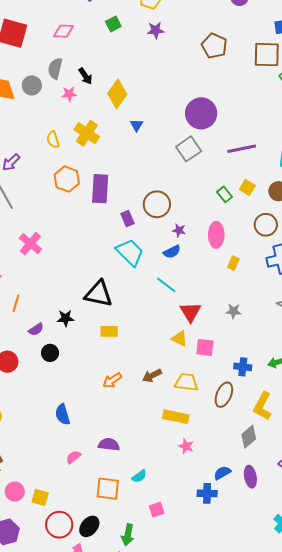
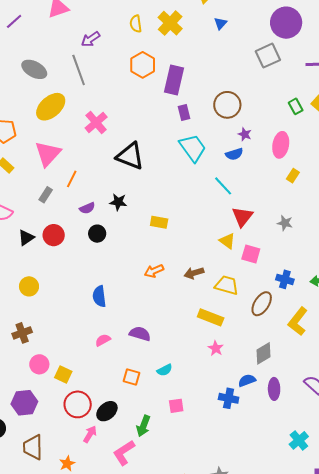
purple rectangle: (127, 219) -> (184, 112), moved
black triangle: (99, 294) -> (130, 156), moved
gray diamond: (249, 437) -> (263, 353), moved
orange square: (108, 489) -> (131, 377), size x0.7

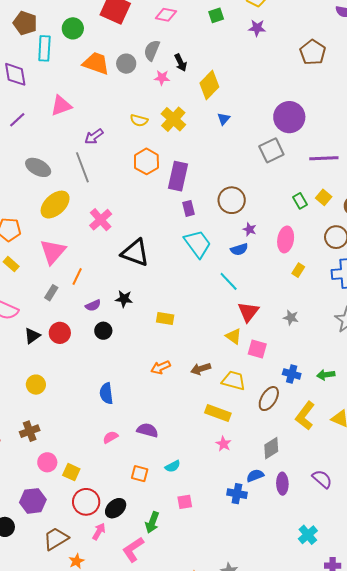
yellow semicircle: (136, 24) -> (139, 120), turned -66
brown trapezoid: (33, 447) -> (56, 539), moved, turned 60

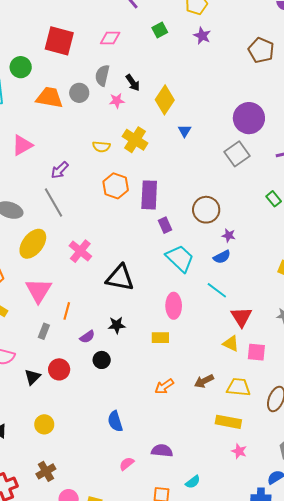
purple star: (257, 28) -> (202, 36), turned 30
pink ellipse: (286, 239) -> (174, 306), moved

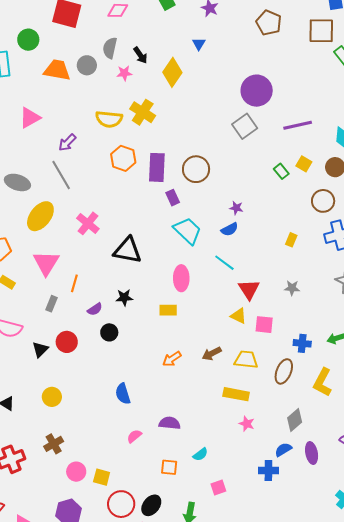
blue triangle: (185, 131) -> (199, 44), moved
yellow semicircle: (101, 147) -> (109, 119), size x1.5
brown circle: (206, 210) -> (196, 169), moved

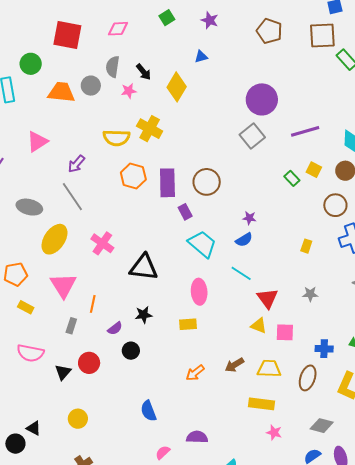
blue triangle: (199, 44) -> (201, 57), turned 48
gray diamond: (295, 420) -> (322, 426), turned 60

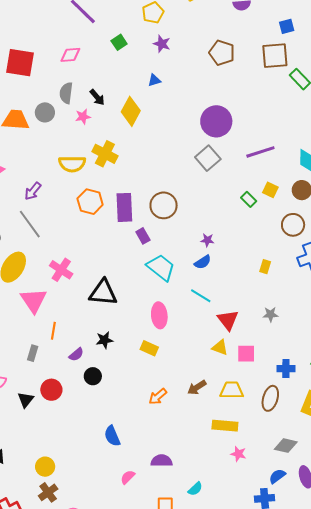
pink triangle: (63, 285) -> (34, 300), moved
yellow rectangle: (188, 324) -> (149, 348), turned 30
yellow circle: (78, 419) -> (45, 467), moved

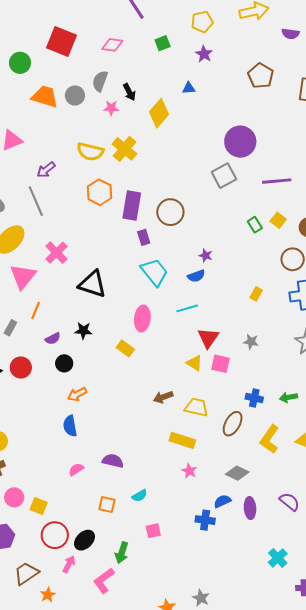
cyan line: (201, 296) -> (187, 308), turned -60
pink square: (246, 354) -> (220, 364), moved
orange arrow: (158, 397) -> (77, 394), moved

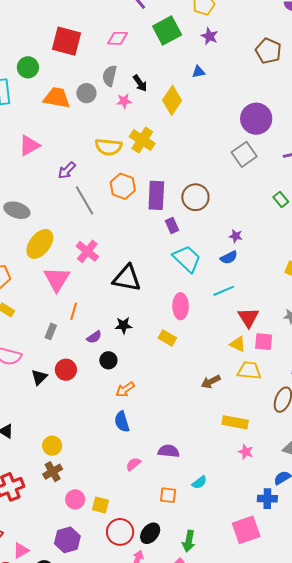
green square: (163, 43) -> (167, 31), size x1.8
gray line: (36, 201) -> (84, 200), moved
yellow trapezoid: (197, 407) -> (249, 370), moved
pink square: (153, 531) -> (246, 530), moved, size x1.8

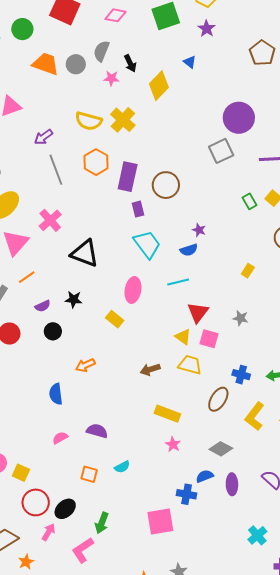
blue triangle: (198, 72) -> (190, 62), turned 40
orange line: (74, 311) -> (27, 277), turned 30
orange arrow: (125, 389) -> (85, 365), moved

